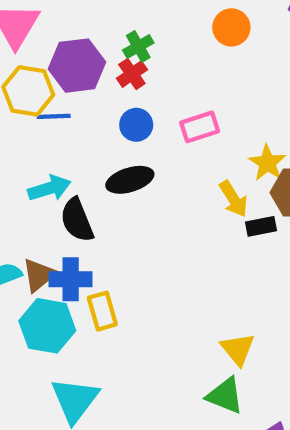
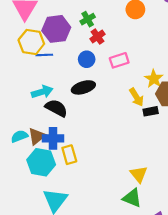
red cross: (132, 74) -> (97, 36), moved
black semicircle: (77, 220) -> (56, 108), turned 140

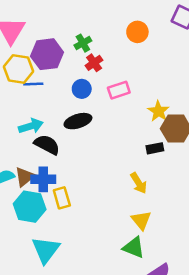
yellow arrow: (136, 97) -> (139, 183), moved

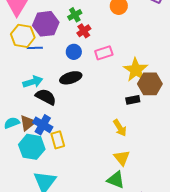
yellow star: (158, 111) -> (136, 70), size x1.4
blue cross: (43, 179) -> (43, 125), turned 30

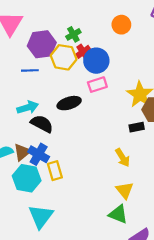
yellow hexagon: (23, 36) -> (64, 57), moved
blue circle: (74, 52) -> (96, 61), moved, size x1.5
pink rectangle: (104, 53) -> (97, 85), moved

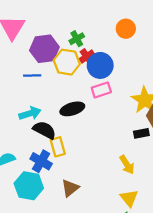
brown triangle: (22, 152) -> (70, 188), moved
yellow rectangle: (55, 171) -> (58, 147), moved

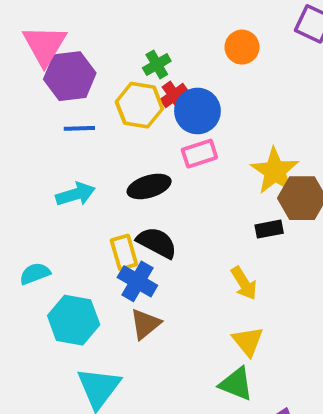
purple hexagon: (44, 49) -> (70, 76), moved
black semicircle: (44, 130) -> (157, 243), moved
blue cross: (41, 161) -> (137, 281), moved

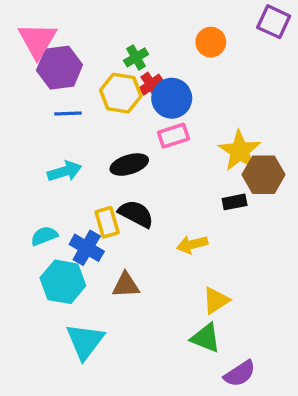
cyan semicircle: (35, 274) -> (44, 236), moved
blue cross: (137, 281) -> (87, 248), moved
yellow arrow: (244, 283) -> (192, 244), moved, turned 108
brown triangle: (145, 324) -> (126, 285), turned 36
yellow triangle: (248, 341) -> (216, 301), turned 36

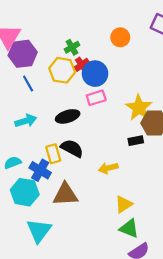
blue line: (68, 114) -> (28, 83), turned 63
brown triangle: (126, 285) -> (65, 194), size x1.4
green triangle: (206, 338) -> (129, 228), moved

